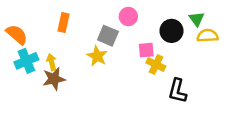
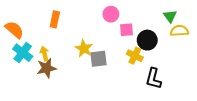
black circle: (172, 31) -> (147, 40), moved
gray square: (108, 36) -> (98, 59), moved, turned -30
pink square: (146, 50) -> (126, 30), moved
cyan cross: (26, 61) -> (23, 53), turned -30

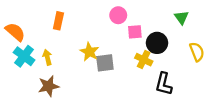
yellow semicircle: (179, 31) -> (197, 52), moved, turned 72
brown star: (47, 68) -> (48, 86), moved

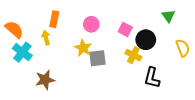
pink circle: (118, 15) -> (91, 24), moved
pink square: (135, 32) -> (125, 29), turned 32
yellow arrow: (47, 57) -> (46, 38), moved

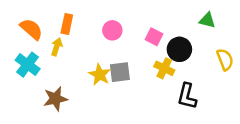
green triangle: (168, 16) -> (207, 20), turned -40
orange semicircle: (14, 29) -> (31, 29), moved
yellow arrow: (46, 38) -> (57, 47), turned 32
yellow star: (83, 48) -> (100, 75), moved

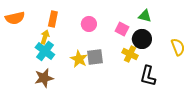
green triangle: (207, 20) -> (145, 16), moved
orange semicircle: (31, 29) -> (15, 18), moved, turned 126
cyan cross: (28, 65) -> (45, 51), moved

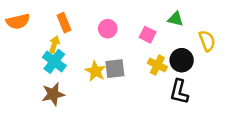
orange rectangle: (53, 19) -> (64, 23), turned -35
black circle: (142, 39) -> (182, 60), moved
yellow semicircle: (178, 47) -> (207, 41), moved

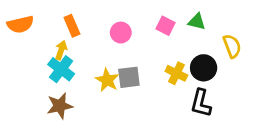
pink square: (148, 35) -> (166, 26), moved

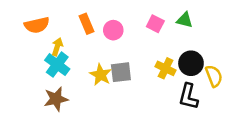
orange semicircle: (20, 24) -> (37, 25), moved
orange rectangle: (72, 26) -> (87, 24), moved
yellow semicircle: (232, 46) -> (214, 76), moved

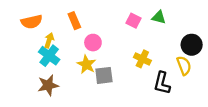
pink circle: (113, 30) -> (93, 43), moved
black circle: (191, 63) -> (192, 45), moved
gray square: (121, 72) -> (104, 75), moved

